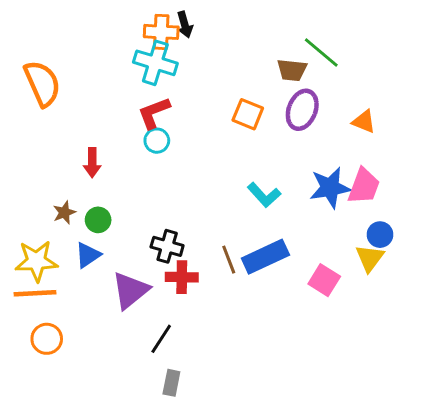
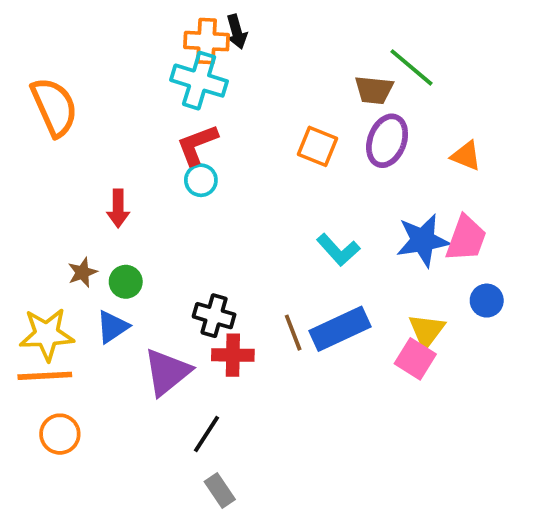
yellow triangle: (370, 258) -> (427, 331), moved
gray rectangle: (171, 383) -> (220, 490), turned -45

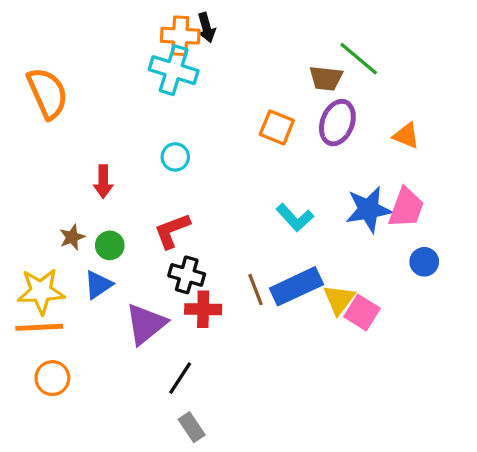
red L-shape: (197, 145) -> (172, 231), moved
yellow triangle: (427, 331) -> (339, 299), moved

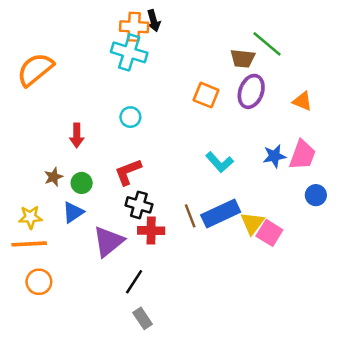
orange semicircle: (47, 93) -> (35, 69), turned -105
blue star: (369, 209) -> (274, 156), size x0.7
yellow star: (41, 291) -> (30, 217), size x0.7

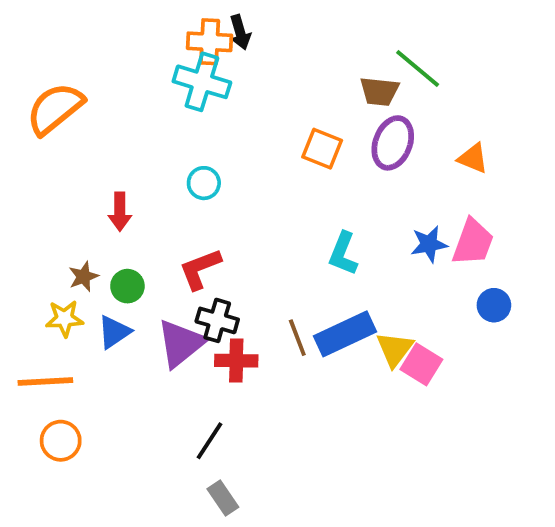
cyan L-shape: (219, 162) -> (343, 254), turned 64
yellow star: (30, 217) -> (64, 319), moved
purple triangle: (108, 242) -> (181, 343), moved

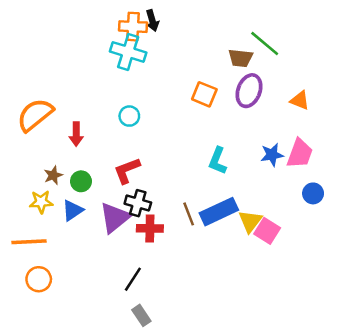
orange semicircle: (55, 109) -> (35, 115), moved

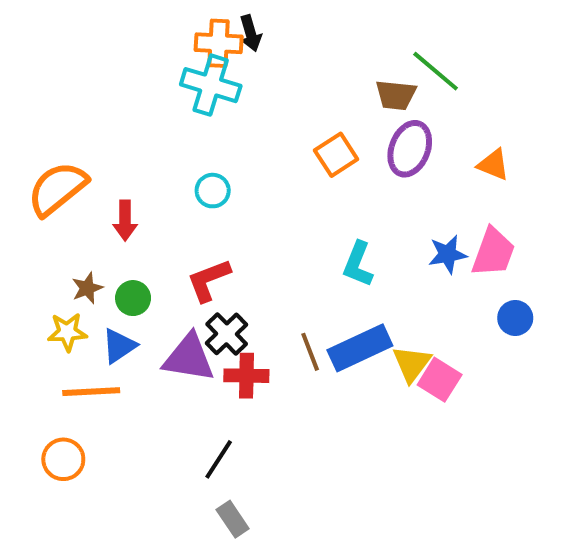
orange square: (204, 94) -> (336, 155), turned 35
black cross: (138, 203) -> (227, 334), turned 30
purple triangle: (115, 218) -> (189, 358), turned 48
orange line: (29, 242) -> (91, 392), moved

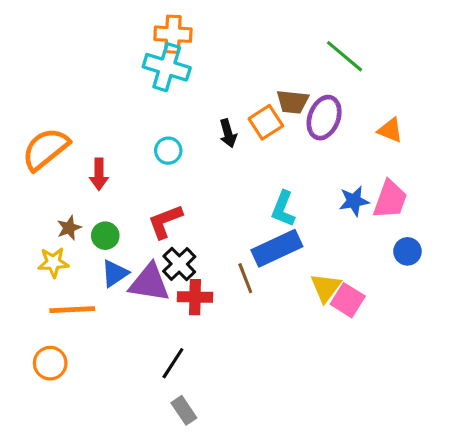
black arrow: (250, 33) -> (228, 133), moved
brown trapezoid: (396, 95) -> (293, 102), moved
blue triangle: (119, 346) -> (115, 273), moved
blue rectangle: (360, 348) -> (277, 248), moved

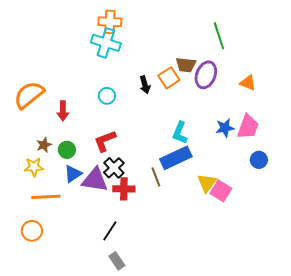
green line: (345, 56) -> (219, 36), turned 32

